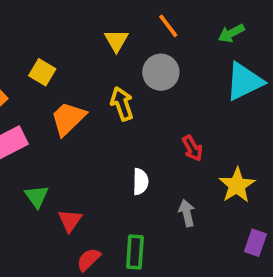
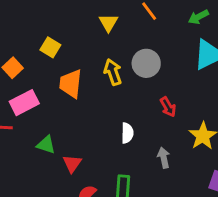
gray circle: (161, 72) -> (146, 63), moved
orange trapezoid: (68, 119) -> (71, 84), turned -40
green triangle: (37, 196) -> (46, 145), turned -36

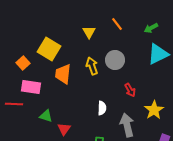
yellow square: (50, 47) -> (49, 49), size x1.6
pink rectangle: (24, 103) -> (31, 87), turned 36
gray arrow: (164, 158) -> (127, 125), size x1.6

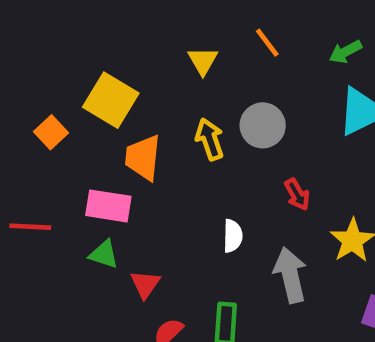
pink rectangle: (31, 87) -> (108, 206), moved

